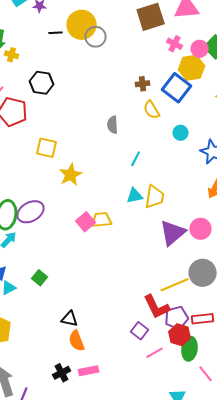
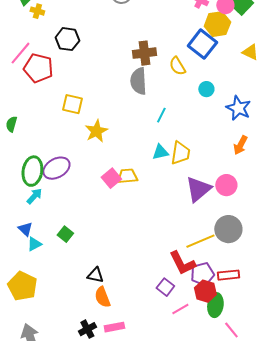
brown cross: (143, 84) -> (144, 53), moved, size x1.6
gray semicircle: (113, 125) -> (138, 81), size x1.5

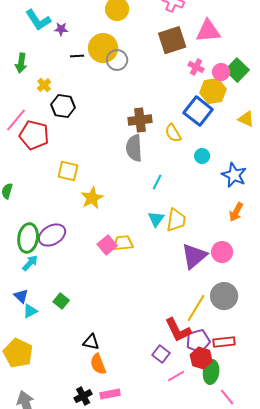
yellow cross: (37, 11) -> (44, 85), moved, turned 32
cyan triangle: (160, 152) -> (156, 219), turned -42
yellow line: (200, 241) -> (196, 308), turned -36

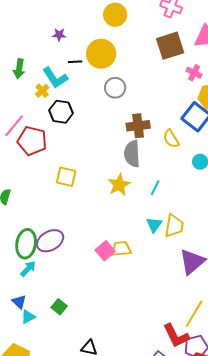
cyan L-shape: (38, 20) -> (55, 78), moved
gray circle: (117, 60) -> (115, 88), moved
yellow star: (92, 198) -> (119, 185), moved

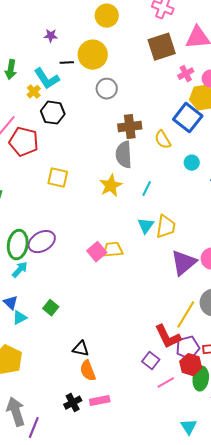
pink cross: (194, 73) -> (186, 74), turned 35

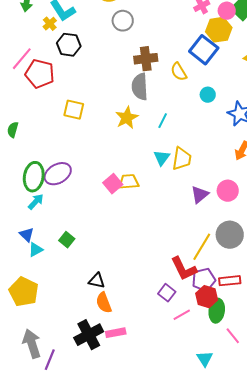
purple triangle: (184, 263) -> (200, 195), size x0.7
black cross: (73, 403) -> (89, 335), size x1.6

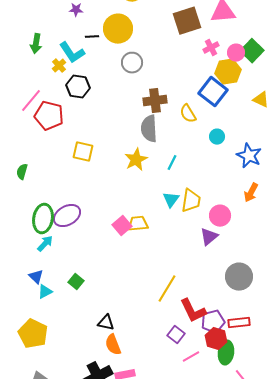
pink circle: (228, 191) -> (220, 216), moved
yellow line: (202, 247) -> (167, 289), moved

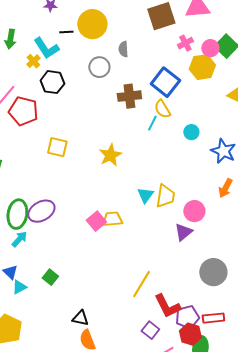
gray circle: (132, 63) -> (99, 67), moved
blue square: (213, 92) -> (165, 82), moved
gray semicircle: (149, 129) -> (123, 49), moved, size x0.6
cyan line: (172, 163) -> (152, 123), moved

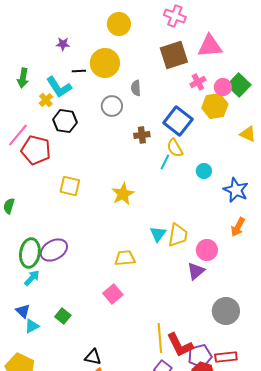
brown cross: (129, 96) -> (142, 135), size x0.7
pink square: (96, 221) -> (113, 294), moved
yellow line: (141, 284) -> (160, 338), moved, turned -36

